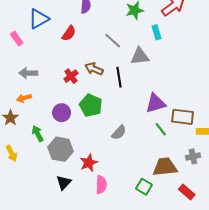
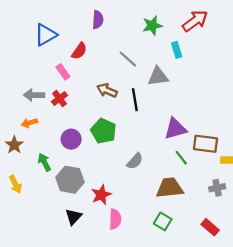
pink rectangle: (17, 39) -> (63, 72), moved
red cross: (71, 76) -> (59, 99), moved
brown trapezoid: (165, 167) -> (170, 188), moved

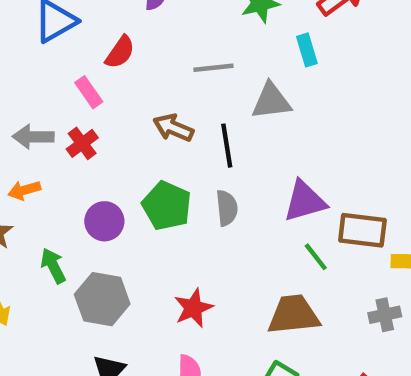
gray line: (128, 59) -> (213, 68), turned -48
gray semicircle: (135, 161) -> (227, 208), moved, turned -48
red star: (101, 195) -> (193, 308), moved

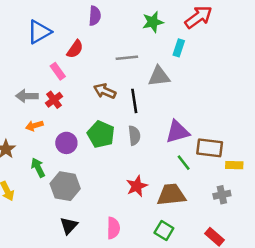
cyan rectangle: (307, 50) -> (179, 48), turned 35
orange arrow: (24, 190) -> (34, 126), moved
red star: (193, 308) -> (137, 186), moved

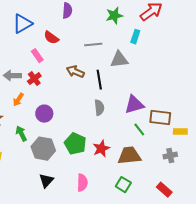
red semicircle: (75, 49) -> (51, 38), turned 91
orange arrow: (34, 126) -> (18, 100), turned -40
green pentagon: (101, 134) -> (75, 144), moved

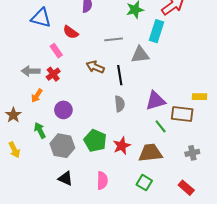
blue triangle: (22, 24) -> (41, 18), turned 45
cyan rectangle: (135, 37) -> (157, 31), size x1.5
yellow rectangle: (180, 132) -> (199, 97), moved
black triangle: (46, 181) -> (65, 178), turned -49

